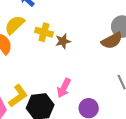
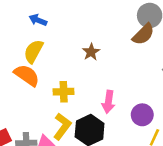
yellow cross: (44, 32) -> (64, 92), moved

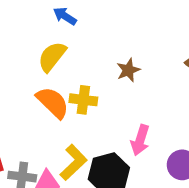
orange semicircle: (27, 75) -> (53, 102), moved
yellow cross: (64, 92) -> (83, 100), moved

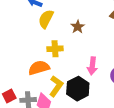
yellow semicircle: (52, 57) -> (46, 19), moved
orange semicircle: (53, 102) -> (39, 68), moved, turned -50

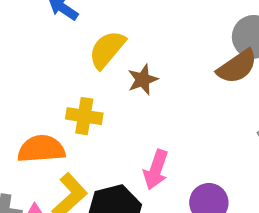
yellow semicircle: (46, 19) -> (107, 50), moved

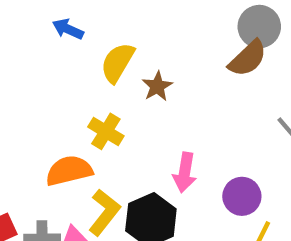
yellow cross: (84, 116) -> (106, 131), turned 32

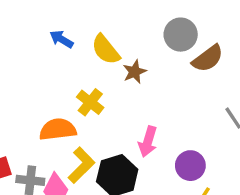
gray circle: (259, 27) -> (181, 35), moved
blue arrow: (68, 29) -> (61, 39), moved
yellow semicircle: (117, 63) -> (106, 50), turned -76

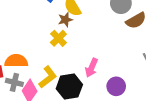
brown star: (135, 72) -> (65, 20), moved
orange semicircle: (58, 129) -> (16, 61), moved

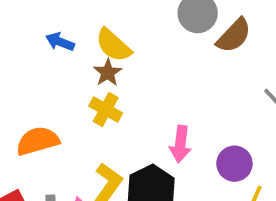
orange semicircle: (16, 61) -> (38, 141), moved

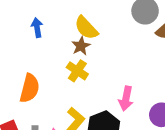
blue arrow: (60, 42) -> (37, 28), moved, turned 54
orange semicircle: (38, 141) -> (30, 88), turned 116

